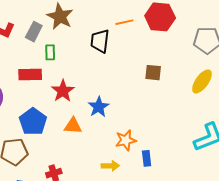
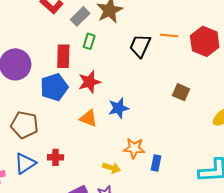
red rectangle: (30, 75) -> (63, 56), turned 75
blue pentagon: (33, 122) -> (54, 87), moved
blue rectangle: (147, 158) -> (156, 163), moved

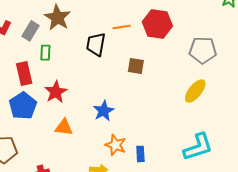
brown square: (181, 92) -> (136, 66), moved
blue star: (119, 108) -> (104, 111), moved
orange star: (134, 148) -> (116, 145), turned 30

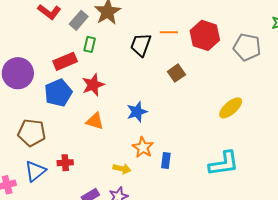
gray pentagon: (203, 50) -> (247, 47), moved
brown square: (136, 66) -> (176, 73), turned 36
red rectangle: (24, 74) -> (65, 61), turned 70

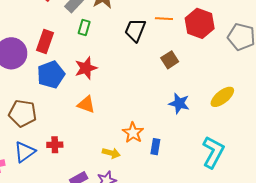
red rectangle: (65, 61) -> (45, 42), moved, turned -50
blue star: (137, 112) -> (179, 103), moved, turned 30
cyan L-shape: (224, 164) -> (213, 152), turned -56

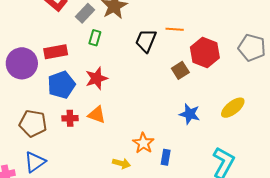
red hexagon: (200, 23) -> (205, 52), moved
red rectangle: (45, 42) -> (56, 52), turned 60
red cross: (55, 145) -> (70, 118), moved

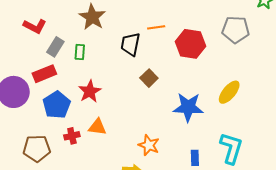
gray rectangle: (85, 13) -> (55, 47), moved
brown square: (180, 70) -> (149, 78), moved
blue star: (190, 114) -> (188, 107), size x1.4
blue rectangle: (166, 157) -> (195, 158), moved

